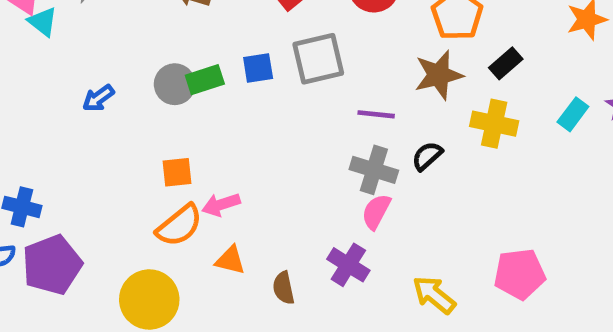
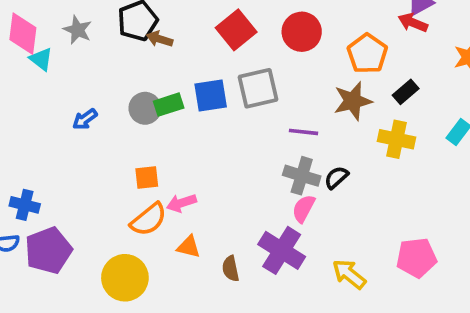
blue square: (258, 68) -> (211, 96), size x1.4
black semicircle: (427, 156) -> (336, 178), moved
purple cross: (348, 265) -> (282, 250), size x1.4

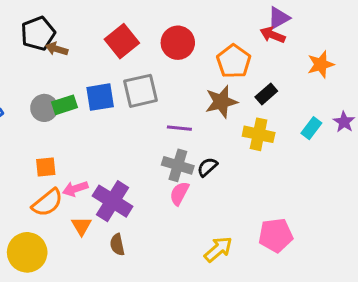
orange triangle: (189, 247) -> (82, 226), turned 45
purple cross: (282, 250) -> (113, 201), moved
yellow arrow: (349, 274) -> (218, 249), turned 100

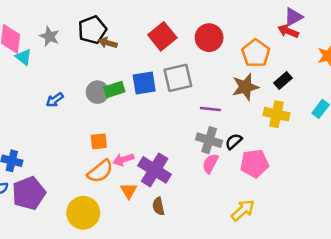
pink pentagon: (276, 235) -> (254, 163), moved

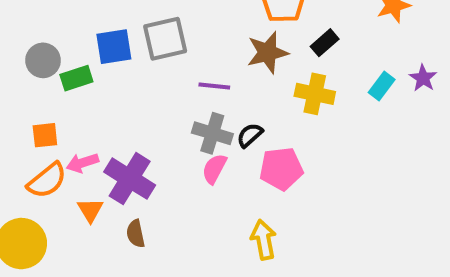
green rectangle: (114, 90) -> (76, 78), moved
yellow arrow: (243, 210) -> (264, 240), turned -60

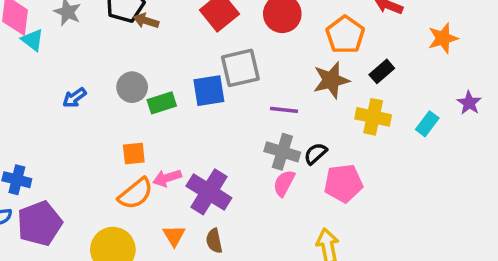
blue square: (114, 47) -> (209, 91), moved
cyan rectangle: (382, 86) -> (427, 124), moved
orange triangle: (90, 210) -> (174, 236), moved

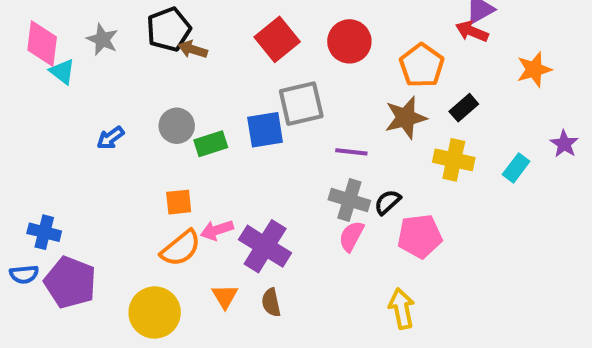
purple pentagon: (40, 223) -> (70, 282), turned -30

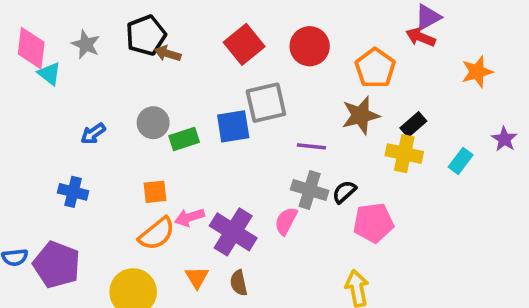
black rectangle: (464, 108) -> (413, 124), moved
blue cross: (44, 232) -> (73, 192), moved
pink semicircle: (351, 236) -> (286, 221), moved

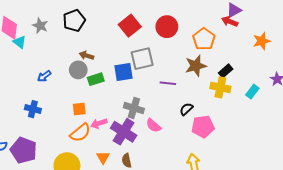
brown arrow: (168, 54) -> (86, 55), moved
gray cross: (310, 190) -> (134, 108), moved
pink semicircle: (286, 221) -> (153, 126), turned -77

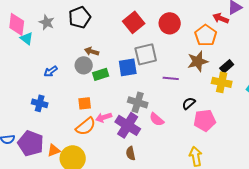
red arrow: (230, 21) -> (221, 18), moved
orange triangle: (103, 157) -> (54, 150), moved, turned 40

